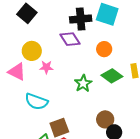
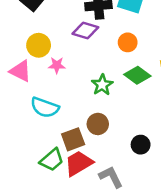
purple diamond: (70, 39) -> (85, 30), turned -40
brown circle: (105, 119) -> (98, 124), moved

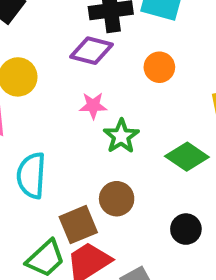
pink star: (57, 65) -> (93, 106), moved
green diamond: (137, 75) -> (187, 157), moved
cyan semicircle: (45, 107) -> (31, 176), turned 76

